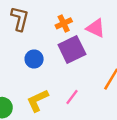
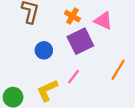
orange cross: (64, 23) -> (72, 16), turned -35
pink line: (72, 97) -> (74, 77), moved

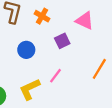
orange cross: (72, 16) -> (42, 16), moved
purple square: (80, 41) -> (62, 41), size x0.6

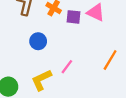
purple square: (62, 41) -> (74, 17), moved, turned 32

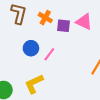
pink line: (67, 67) -> (49, 54), moved

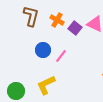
purple square: (64, 26) -> (75, 28), turned 32

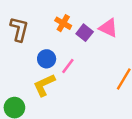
brown L-shape: (31, 16) -> (19, 29), moved
yellow L-shape: (46, 85) -> (44, 85), moved

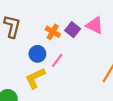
orange cross: (63, 23) -> (53, 32), moved

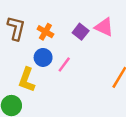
orange cross: (53, 32) -> (45, 32), moved
yellow L-shape: (35, 78) -> (27, 80), moved, turned -45

